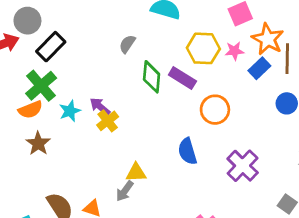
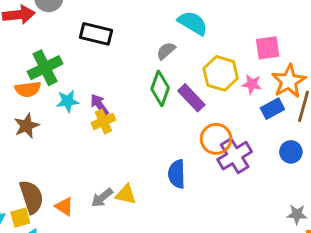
gray semicircle: (127, 44) -> (166, 51), moved
black rectangle: (51, 47) -> (96, 34), moved, turned 44
purple cross: (243, 166) -> (235, 156), moved
yellow triangle: (136, 173) -> (126, 195), moved

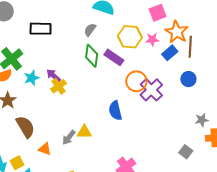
brown semicircle: (32, 197) -> (25, 127), moved

